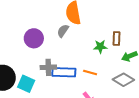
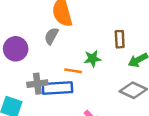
green star: (100, 47) -> (93, 59), moved
orange line: (90, 73) -> (73, 71), moved

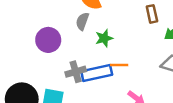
green star: (93, 59) -> (104, 38), moved
orange line: (73, 71) -> (119, 65), moved

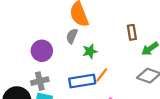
orange line: (119, 65) -> (102, 75), turned -56
gray cross: (76, 72) -> (40, 81), moved

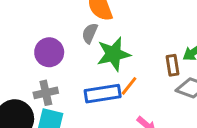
brown rectangle: (132, 32) -> (172, 65), moved
green star: (90, 51) -> (113, 54), size x1.6

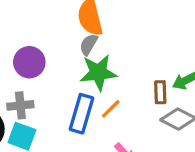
gray semicircle: (90, 33) -> (89, 45), moved
blue rectangle: (103, 94) -> (81, 114), turned -72

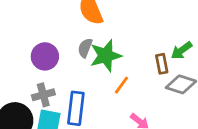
gray semicircle: (89, 45) -> (85, 48), moved
blue rectangle: (81, 114) -> (76, 108), moved

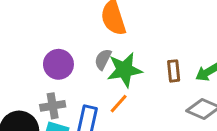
brown rectangle: (162, 64) -> (174, 71), moved
orange line: (122, 85) -> (119, 104), moved

